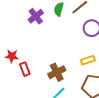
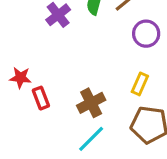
yellow rectangle: (88, 60) -> (140, 84), turned -48

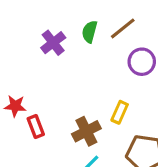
yellow rectangle: (140, 84) -> (120, 112), moved

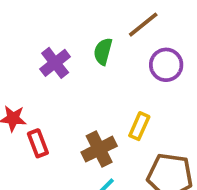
green semicircle: (90, 32) -> (103, 51), moved
purple cross: (53, 43) -> (55, 63), moved

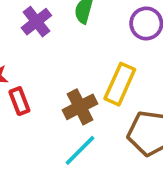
yellow rectangle: (139, 126) -> (120, 84), size x1.5

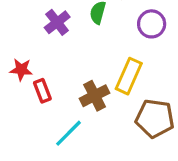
cyan line: (80, 150) -> (68, 133), moved

